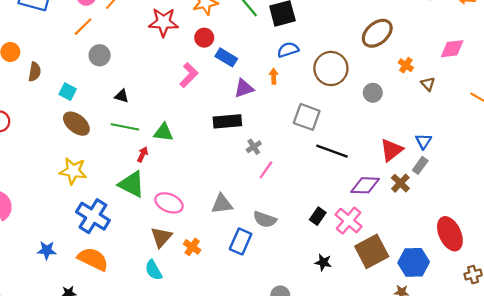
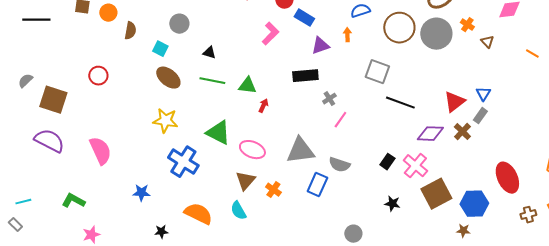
gray circle: (100, 55) -> (179, 24), moved
gray circle: (373, 93) -> (436, 34), moved, size x1.8
red arrow: (143, 154) -> (263, 106), moved
gray triangle: (222, 204) -> (300, 151), size x1.4
orange semicircle: (93, 259) -> (198, 214), moved

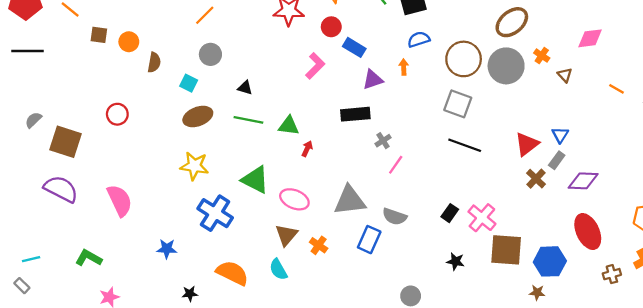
black line: (36, 20) -> (28, 51), moved
gray square: (377, 72) -> (458, 104), moved
brown ellipse: (168, 78) -> (198, 116), turned -60
purple diamond: (430, 134) -> (583, 181), moved
brown square: (436, 194) -> (506, 250), turned 32

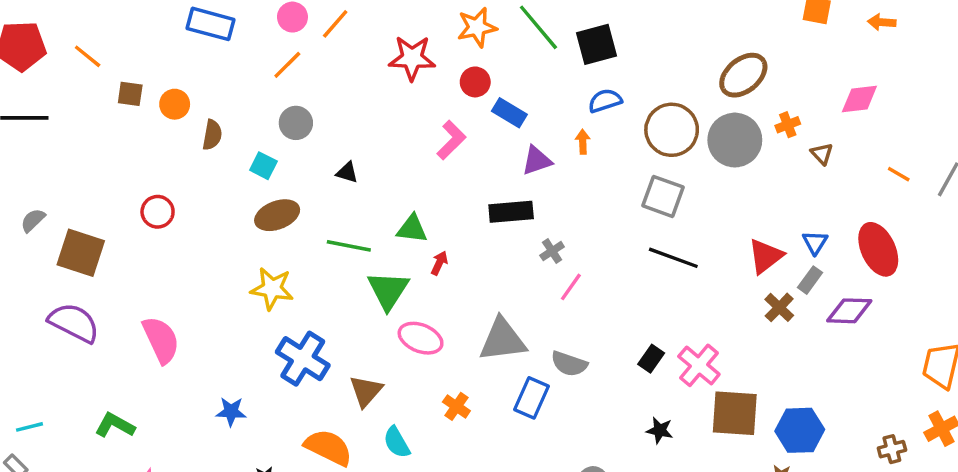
orange cross: (542, 56) -> (788, 125), turned 35
green line: (248, 120) -> (349, 246), moved
green triangle: (255, 180) -> (388, 290), moved, turned 36
red ellipse: (588, 232) -> (878, 249), moved
brown triangle: (286, 235) -> (366, 391), moved

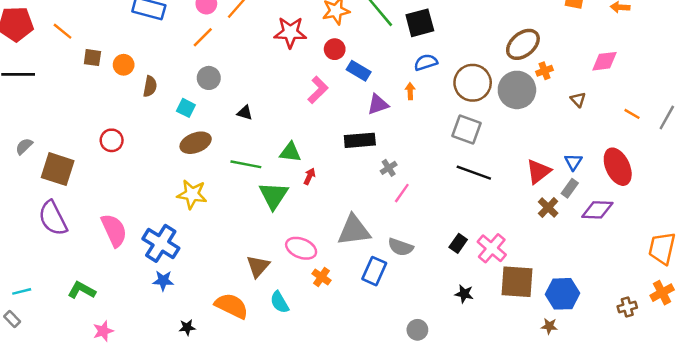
orange cross: (788, 125) -> (545, 71), moved
purple semicircle: (74, 323) -> (53, 218), turned -144
pink ellipse: (421, 338) -> (301, 248), moved
blue cross: (303, 359) -> (161, 243), moved

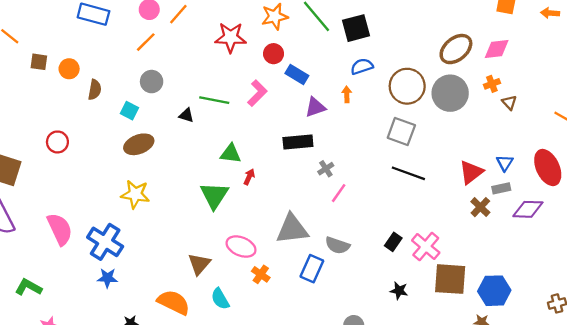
pink diamond: (604, 61) -> (497, 49), moved
orange cross: (545, 71) -> (492, 84), moved
green line: (246, 164) -> (214, 100), moved
gray rectangle: (570, 188) -> (501, 188), turned 42

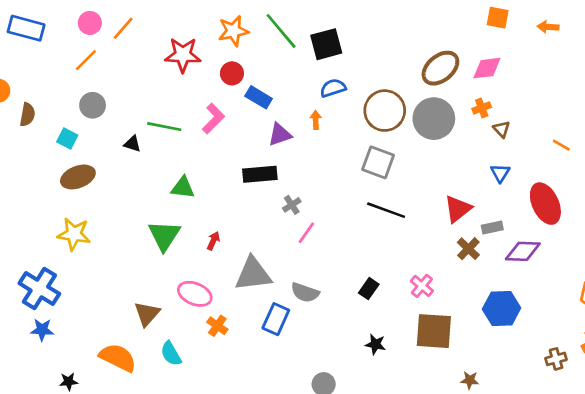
blue triangle: (505, 163) -> (500, 173), moved
red arrow: (249, 177) -> (213, 241), moved
pink cross: (426, 247) -> (422, 286), moved, size x0.7
blue hexagon: (494, 291) -> (502, 308), moved

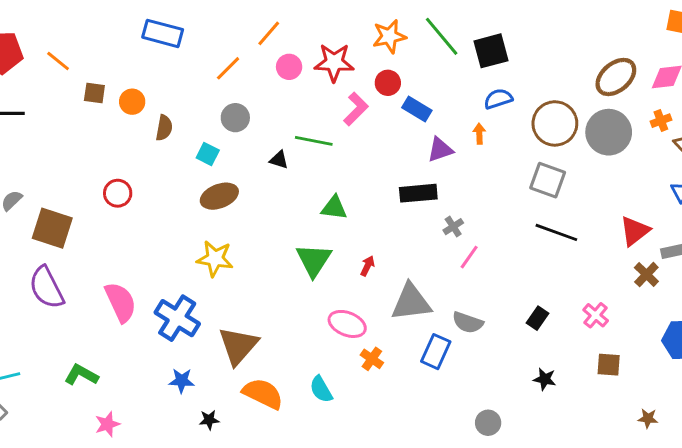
pink circle: (90, 23) -> (289, 67), moved
pink L-shape: (213, 119) -> (356, 109), moved
brown triangle: (147, 314) -> (238, 346), moved, size x1.4
blue star: (42, 330) -> (182, 381), moved
brown square: (434, 331) -> (609, 365), size x0.6

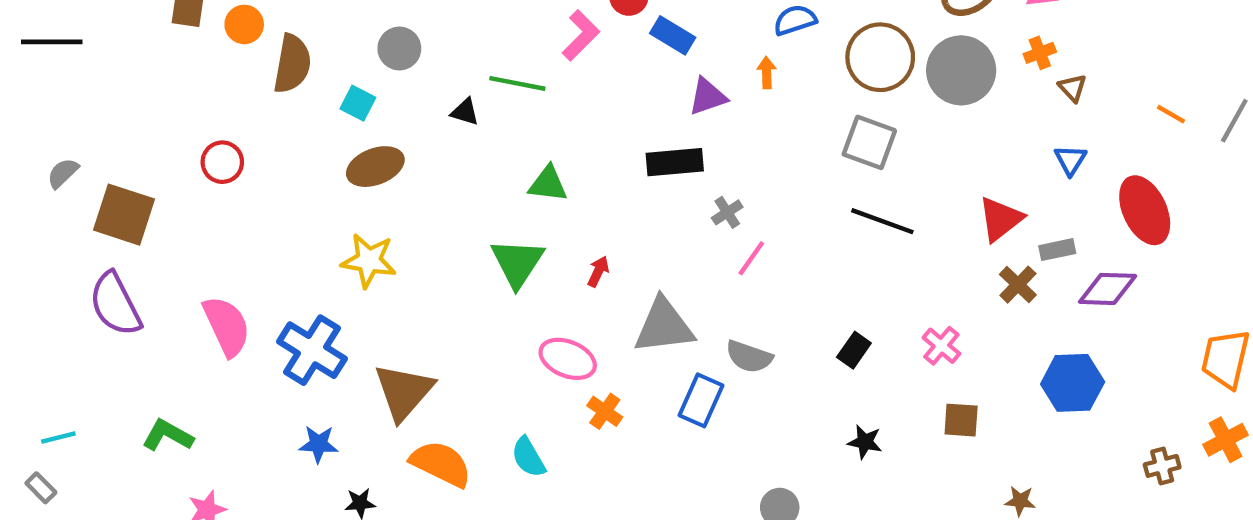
brown semicircle: (164, 128) -> (292, 64), size x1.5

